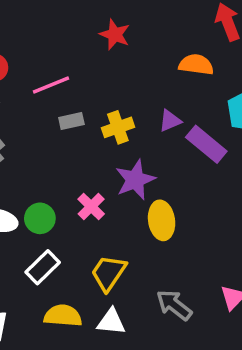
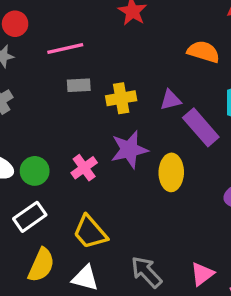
yellow ellipse: (162, 220) -> (171, 172), moved
yellow trapezoid: (108, 273) -> (90, 232), turned -84
yellow semicircle: (63, 316) -> (41, 265), turned 100

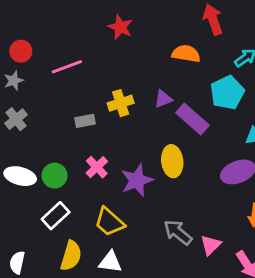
gray rectangle: (79, 85) -> (85, 121), moved
purple star: (129, 150) -> (137, 180), moved
gray arrow: (146, 272) -> (178, 232), moved

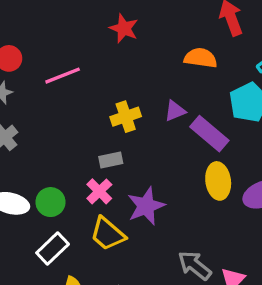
gray rectangle: (85, 121) -> (111, 160), moved
yellow ellipse: (172, 161) -> (218, 181), moved
yellow trapezoid: (109, 222) -> (108, 234), moved

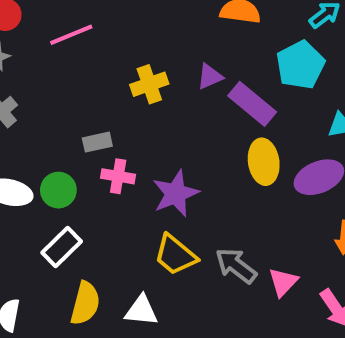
gray rectangle: (111, 160) -> (97, 142), moved
pink cross: (99, 191) -> (118, 176), turned -35
yellow trapezoid: (108, 234) -> (175, 255), moved

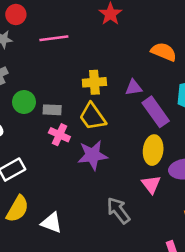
green circle: (58, 190) -> (24, 102), moved
yellow trapezoid: (175, 255) -> (92, 117), moved
pink triangle: (283, 282) -> (151, 184), moved, turned -36

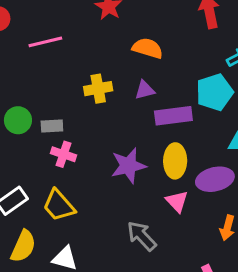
orange semicircle: (164, 52) -> (148, 48), moved
purple rectangle: (156, 112) -> (173, 116), turned -56
yellow trapezoid: (92, 117) -> (59, 205), moved
purple star: (93, 155) -> (128, 166), moved

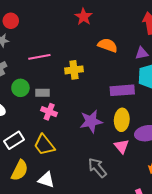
pink line: (45, 42) -> (39, 57), moved
purple triangle: (145, 90) -> (142, 53), moved

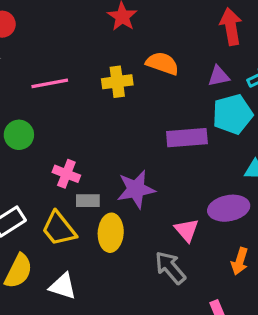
yellow cross: (74, 70) -> (117, 82), moved
gray rectangle: (42, 93) -> (88, 201), moved
yellow ellipse: (122, 120) -> (111, 233), moved
gray arrow: (97, 168) -> (170, 268), moved

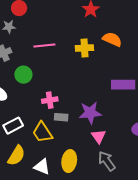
pink cross: (66, 174) -> (50, 100), turned -35
pink triangle: (187, 230) -> (99, 136), moved
yellow ellipse: (111, 233) -> (69, 161), moved

